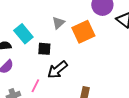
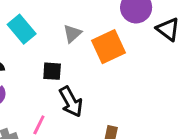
cyan rectangle: (23, 34) -> (22, 29), moved
black arrow: (57, 70) -> (71, 102), turned -80

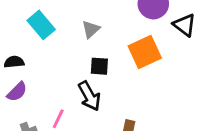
orange square: (109, 47) -> (145, 52), moved
black square: (52, 71) -> (99, 66), moved

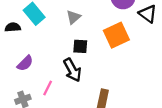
black semicircle: (14, 62) -> (13, 27), moved
purple semicircle: (17, 92) -> (25, 63), moved

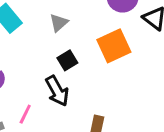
black square: (80, 46) -> (67, 60), turned -35

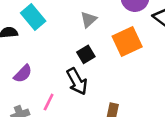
gray triangle: (59, 23) -> (89, 20), moved

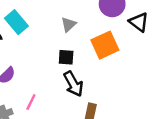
black square: (86, 54) -> (66, 57), turned 35
black arrow: (77, 81) -> (73, 84), moved

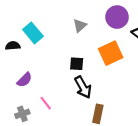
gray triangle: (69, 24) -> (80, 26), moved
pink line: (31, 102) -> (46, 103), turned -64

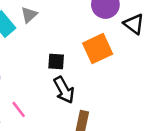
gray triangle: (80, 26) -> (29, 15), moved

